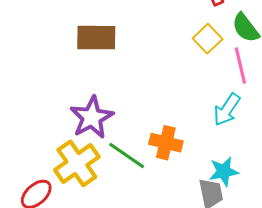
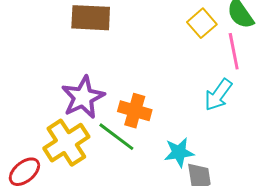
orange cross: (166, 143) -> (135, 111), moved
cyan star: (224, 171) -> (179, 152), moved

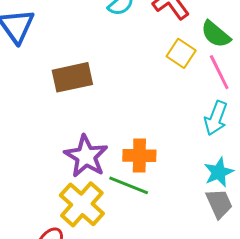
cyan star: (179, 152) -> (219, 172), moved

